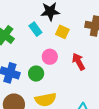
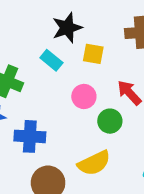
green circle: (36, 73) -> (110, 121), moved

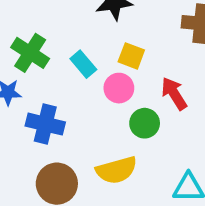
yellow square: (93, 54) -> (131, 56), moved
cyan rectangle: (51, 60) -> (83, 64), moved

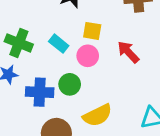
green circle: (145, 123) -> (70, 84), moved

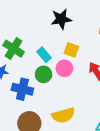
green circle: (70, 84) -> (44, 74), moved

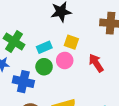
cyan rectangle: (44, 55) -> (44, 47), turned -72

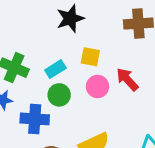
pink circle: (65, 60) -> (98, 87), moved

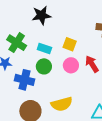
black star: (70, 19) -> (41, 15), moved
cyan rectangle: (55, 69) -> (44, 48), turned 40

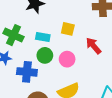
pink circle: (71, 65) -> (67, 59), moved

